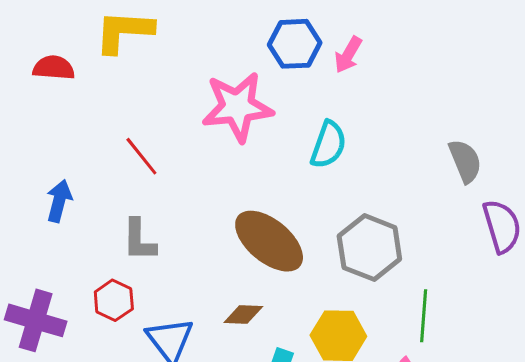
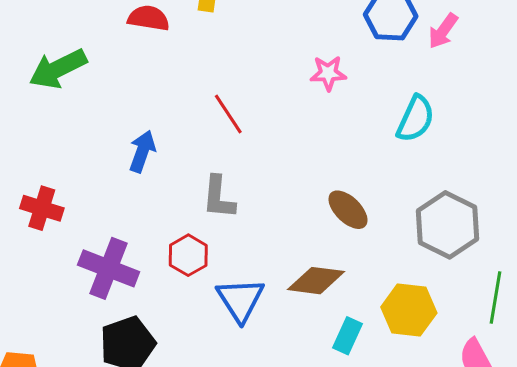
pink star: (237, 107) -> (328, 73), size x0.5
brown ellipse: (269, 241) -> (348, 210), size x0.6
brown diamond: (243, 315) -> (316, 281), size x1.4

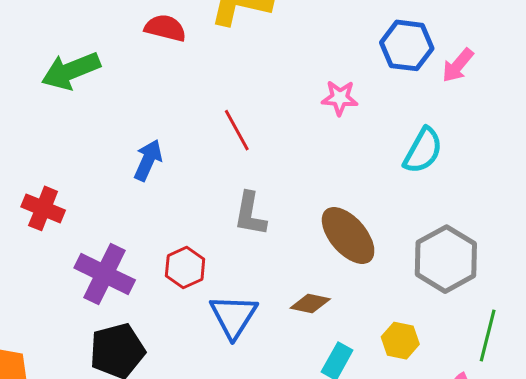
gray L-shape: (219, 197) -> (250, 214), moved
brown ellipse: (348, 210) -> (348, 236), size x1.4
brown diamond: (316, 281) -> (310, 304), size x0.7
yellow hexagon: (409, 310) -> (400, 341), size x0.7

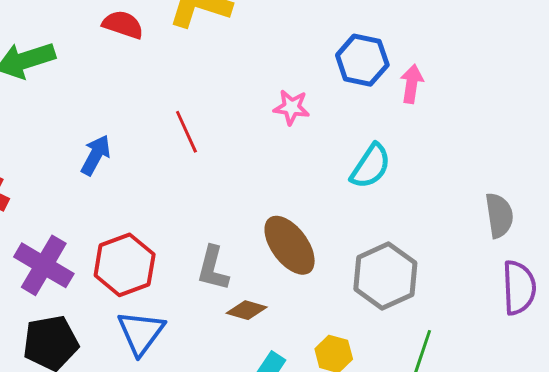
pink arrow: (458, 65) -> (412, 84), turned 144
gray L-shape: (250, 214) -> (213, 268), moved
red hexagon: (185, 267) -> (125, 265), size x1.5
blue triangle: (233, 316) -> (141, 333), moved

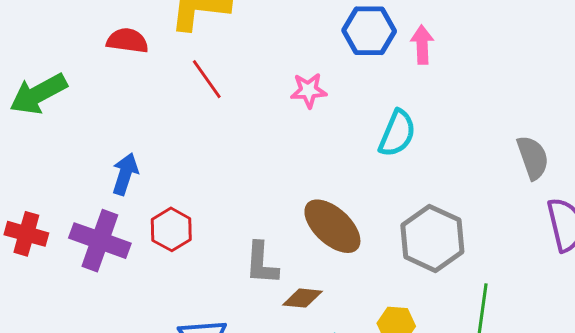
red line: (186, 132) -> (207, 79), moved
purple cross: (44, 265) -> (100, 241), moved
red hexagon: (125, 265) -> (171, 229), moved, size x0.7

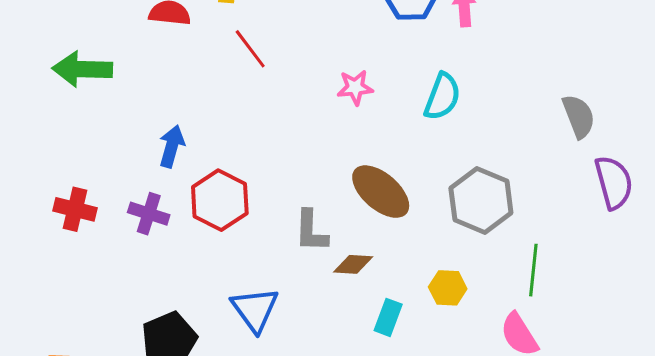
pink star: (309, 90) -> (355, 87), moved
green arrow: (38, 94) -> (82, 69), turned 32
red hexagon: (171, 229) -> (220, 200), size x1.4
purple cross: (100, 241) -> (149, 214), size x0.7

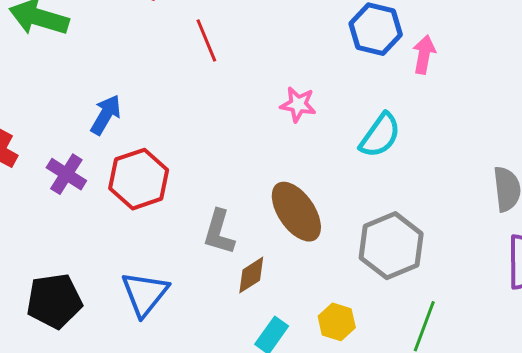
brown diamond: (353, 264) -> (251, 275), turned -51

